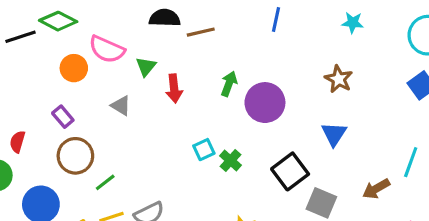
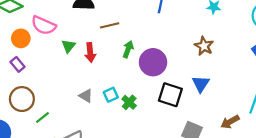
brown line: (201, 32) -> (110, 25), moved
green triangle: (146, 67) -> (68, 46), moved
gray triangle: (121, 106) -> (86, 96), moved
purple rectangle: (63, 117) -> (18, 64), moved
black square: (290, 171) -> (170, 95), moved, turned -35

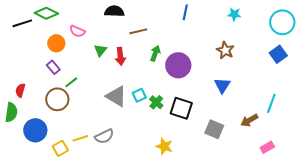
pink semicircle: (44, 25) -> (77, 31), size x0.7
black square: (170, 95) -> (181, 108), moved
gray triangle: (86, 96) -> (116, 96), size x1.6
green line: (42, 117) -> (71, 82), moved

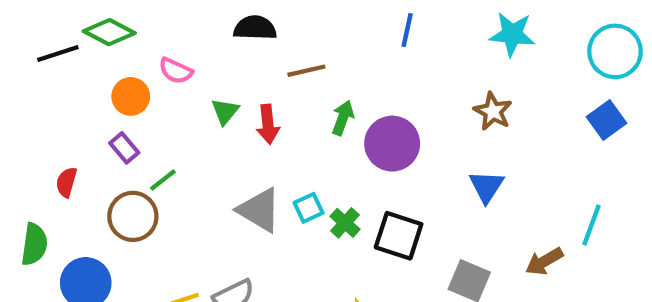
cyan star: (234, 14) -> (512, 34), size x1.5
red semicircle: (20, 90) -> (66, 182), moved

